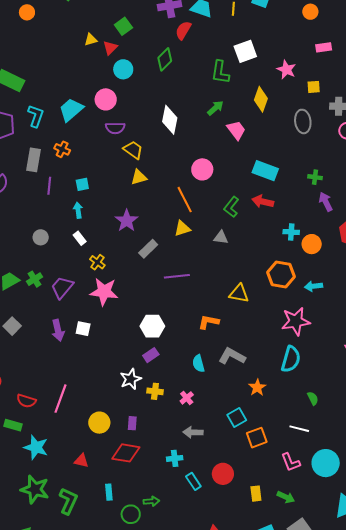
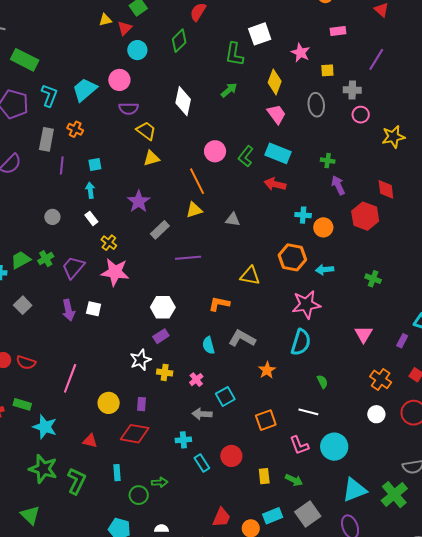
pink trapezoid: (236, 130) -> (277, 114), moved
green L-shape: (231, 207) -> (246, 156), moved
red semicircle: (26, 401) -> (26, 363), moved
cyan square: (237, 417) -> (225, 396), moved

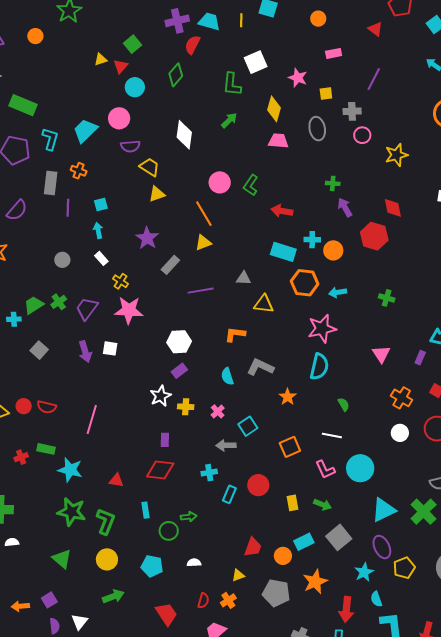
pink trapezoid: (277, 114) -> (278, 141), turned -45
cyan rectangle: (278, 153) -> (283, 252), moved
gray triangle: (233, 220) -> (244, 278), moved
yellow circle: (109, 403) -> (107, 559), moved
cyan rectangle: (202, 463) -> (229, 494), turned 60

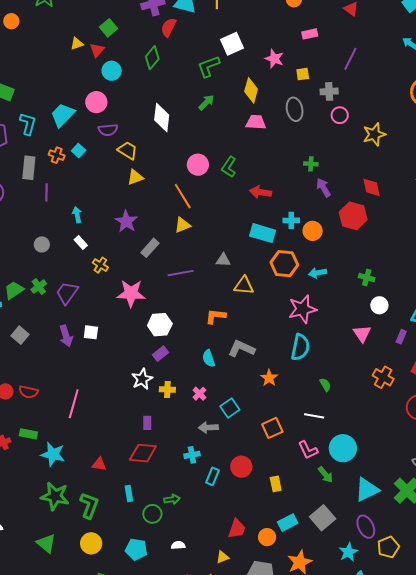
green L-shape: (232, 84) -> (208, 66), turned 65
cyan square: (101, 204) -> (79, 151), moved, turned -32
pink star: (129, 310) -> (131, 293), moved
white circle: (400, 433) -> (379, 305), moved
green arrow: (322, 505) -> (326, 475), moved, turned 30

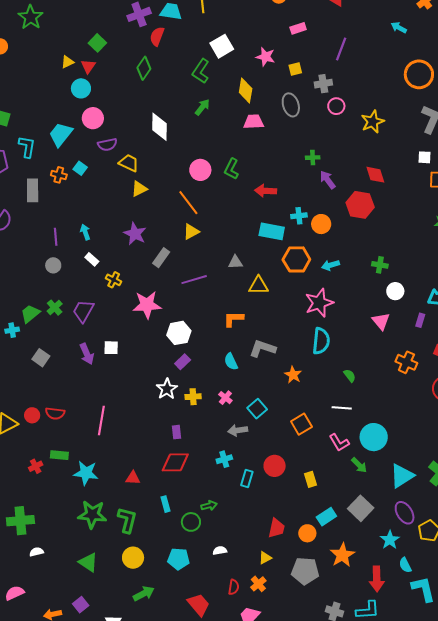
green L-shape: (208, 66) -> (201, 71), turned -30
cyan circle: (112, 71) -> (81, 88), moved
purple line: (47, 192) -> (56, 237), moved

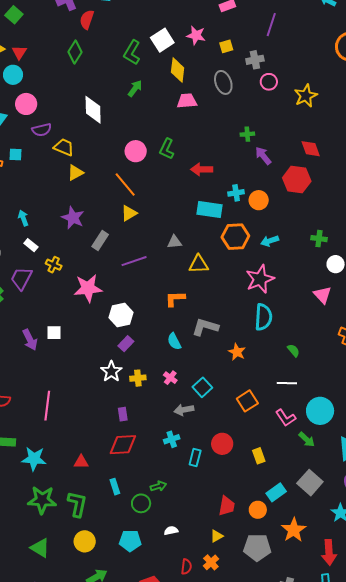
green square: (97, 43) -> (14, 15), moved
white square: (222, 46) -> (162, 40), moved
cyan square: (80, 168) -> (15, 155), turned -32
purple trapezoid: (83, 311) -> (21, 278), moved

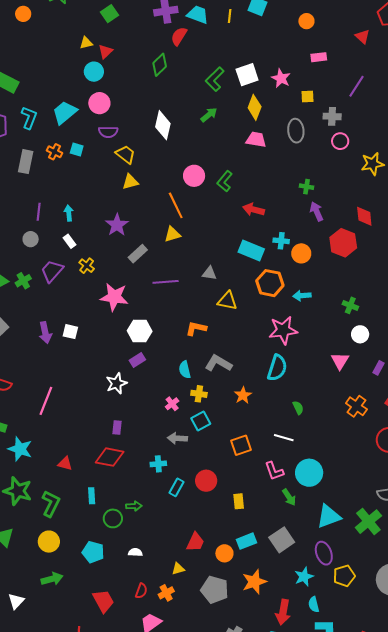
yellow cross: (138, 378) -> (199, 394), moved

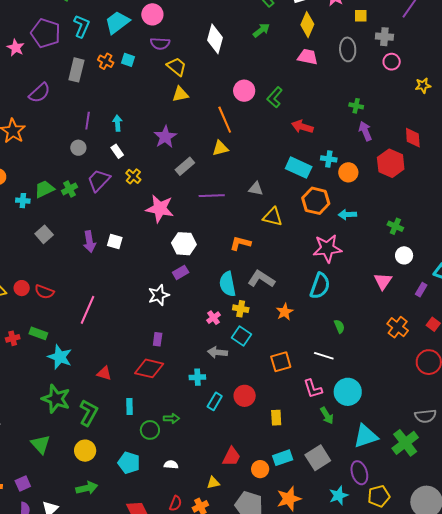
yellow star: (373, 164) -> (423, 85), size x0.7
cyan semicircle: (185, 370) -> (227, 284), size x1.4
cyan square: (201, 421) -> (242, 336), turned -30

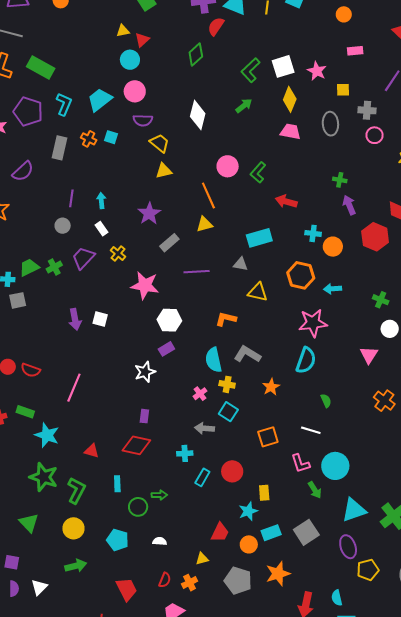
cyan rectangle: (299, 168) -> (259, 238), moved, turned -40
gray square: (44, 234) -> (18, 300), moved, turned 30
purple square: (23, 484) -> (12, 562), turned 35
cyan star: (339, 495) -> (248, 511), moved

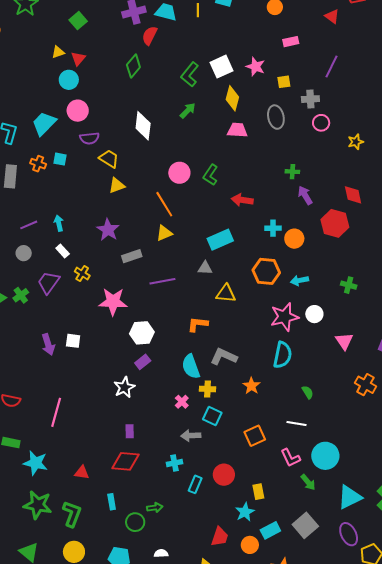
purple line: (71, 198) -> (29, 225), turned 66
gray rectangle: (169, 243) -> (132, 256), turned 30
white circle: (390, 329) -> (314, 314), moved

